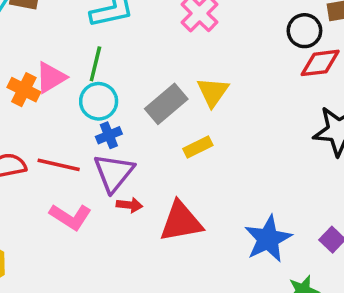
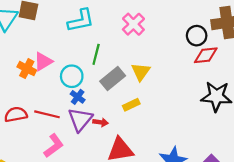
green line: (95, 64) -> (96, 54), moved
blue cross: (109, 135) -> (78, 97), turned -32
red arrow: (129, 205) -> (101, 122), moved
pink L-shape: (70, 217) -> (54, 146), turned -70

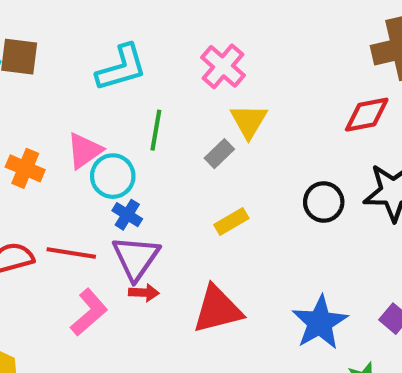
black circle: (197, 36) -> (324, 202), moved
pink triangle: (43, 61) -> (84, 151), moved
yellow triangle: (141, 72) -> (249, 121), moved
gray rectangle: (113, 78) -> (219, 154), moved, size x0.6
red arrow: (101, 122) -> (144, 293), moved

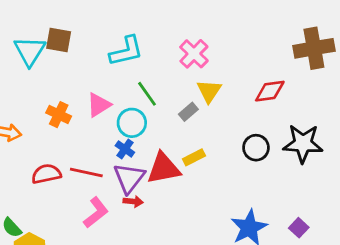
red diamond: (367, 115) -> (270, 91), moved
green line: (156, 130) -> (147, 94), turned -48
cyan circle: (113, 176) -> (132, 123), moved
red triangle: (217, 309) -> (164, 168), moved

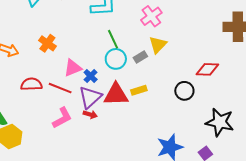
red diamond: (270, 91) -> (207, 69), moved
pink triangle: (99, 105) -> (73, 68), moved
cyan circle: (132, 123) -> (116, 59), moved
black star: (303, 144) -> (220, 122), moved

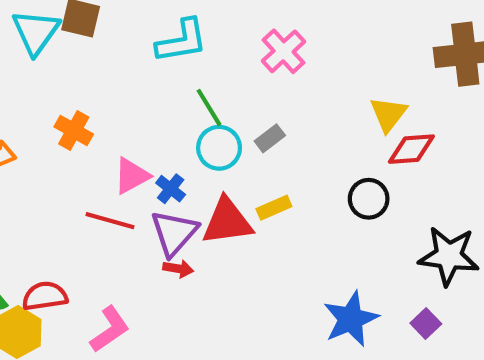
yellow triangle: (158, 45) -> (388, 114), moved
red semicircle: (31, 84) -> (45, 296), moved
pink L-shape: (62, 118) -> (110, 329), moved

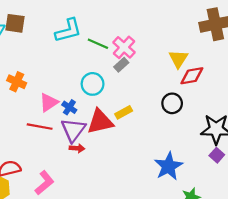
pink cross: (284, 51) -> (124, 47), moved
green line: (209, 107) -> (98, 44), moved, turned -30
gray rectangle: (270, 138) -> (121, 65), moved
purple square: (426, 324) -> (217, 155), moved

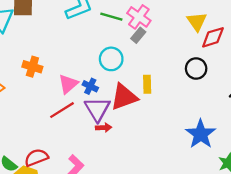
yellow rectangle: (124, 112) -> (147, 84), turned -56
red line: (40, 127) -> (62, 110), turned -35

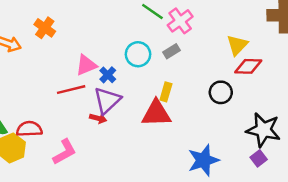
gray rectangle: (138, 35) -> (171, 51), moved
orange cross: (32, 67) -> (45, 28), moved
red triangle: (124, 97) -> (156, 113), moved
red arrow: (104, 128) -> (98, 118), moved

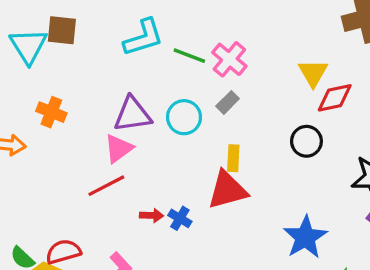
blue cross: (108, 75) -> (180, 218), moved
purple triangle: (107, 100) -> (133, 114), moved, turned 48

